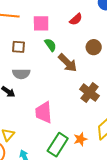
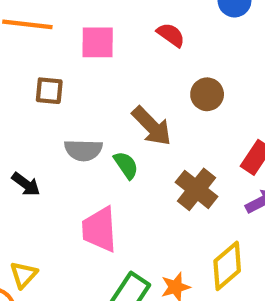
red semicircle: (76, 19) -> (171, 35), turned -104
green semicircle: (50, 45) -> (126, 165), moved
gray semicircle: (21, 74) -> (83, 150), moved

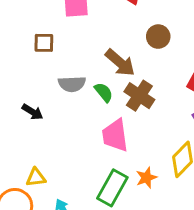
brown cross: (196, 189) -> (139, 96), moved
pink trapezoid: (99, 229) -> (115, 135), moved
yellow triangle: (24, 275) -> (36, 177), turned 45

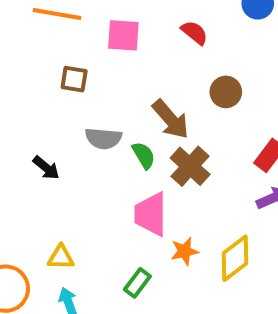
yellow triangle: (36, 177) -> (61, 257), moved
orange star: (146, 178) -> (185, 251), moved
green rectangle: (112, 188) -> (137, 283), size x0.6

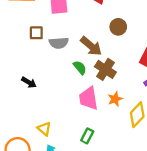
gray semicircle: (103, 138) -> (59, 43), moved
orange star: (185, 251) -> (115, 99), moved
yellow triangle: (61, 257) -> (44, 129), turned 48

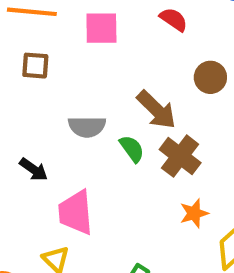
brown square: (36, 33) -> (35, 66), moved
gray semicircle: (59, 43) -> (87, 127), moved
pink trapezoid: (89, 98) -> (76, 212), moved

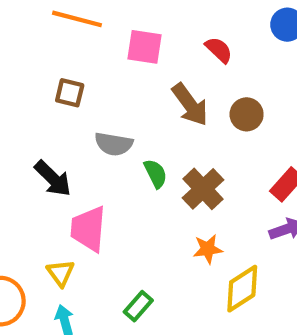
brown square: (35, 66) -> (70, 93), moved
brown arrow: (156, 110) -> (190, 105), moved
black arrow: (34, 169) -> (53, 178), size x1.4

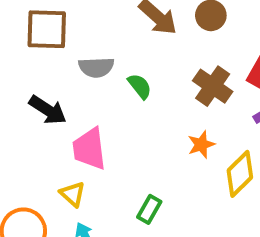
brown square: (70, 93) -> (47, 29), size x1.6
brown cross: (203, 189) -> (213, 86), moved

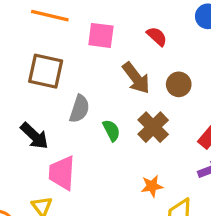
gray semicircle: (96, 67) -> (79, 109), turned -80
brown cross: (213, 86) -> (153, 127), moved

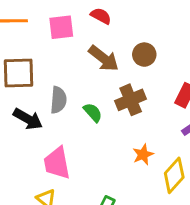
red semicircle: (157, 36) -> (101, 16), moved
brown cross: (153, 127) -> (131, 100), turned 36
black arrow: (34, 136) -> (28, 119), moved

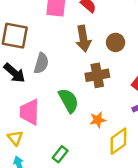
brown arrow: (104, 58) -> (83, 39), turned 30
green semicircle: (93, 112) -> (69, 101), moved, size x1.5

